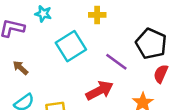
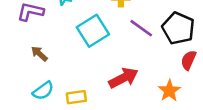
purple line: (116, 62) -> (141, 28), moved

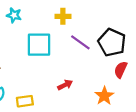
cyan square: (93, 31) -> (39, 45), turned 32
red arrow: (123, 78) -> (65, 85), size x0.6

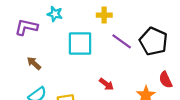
red semicircle: (121, 70) -> (166, 80), moved, turned -49
red arrow: (65, 85) -> (106, 84), turned 64

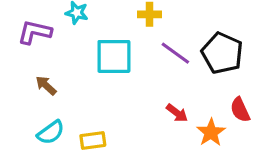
red arrow: (106, 84) -> (177, 113), moved

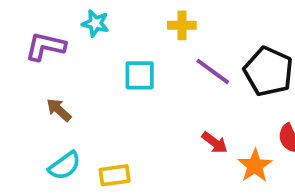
cyan square: (114, 56) -> (140, 75), size x0.7

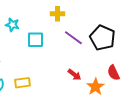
cyan star: (95, 23) -> (12, 25), moved
yellow rectangle: (115, 175) -> (22, 83), moved

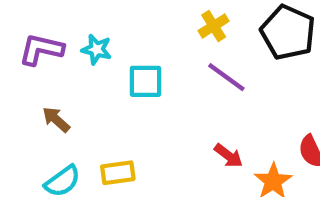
yellow cross: (57, 14) -> (214, 26), moved, turned -32
black pentagon: (102, 38) -> (288, 32), moved

